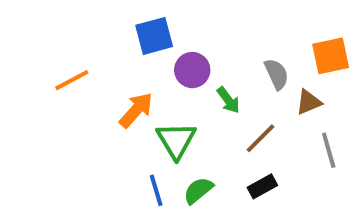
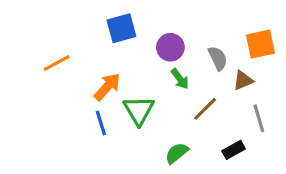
purple circle: (192, 70) -> (170, 47), moved
black rectangle: (262, 186) -> (234, 150), moved
blue line: (156, 190) -> (101, 123), moved
green semicircle: (198, 190) -> (177, 153), moved

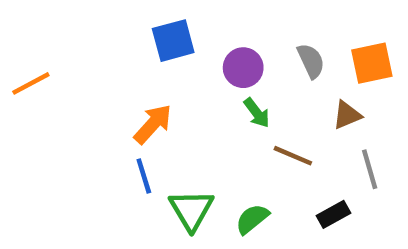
gray semicircle: (218, 58) -> (311, 61), moved
orange line: (57, 63) -> (31, 83), moved
brown line: (205, 109) -> (293, 156), turned 68
green triangle: (139, 110) -> (191, 210), moved

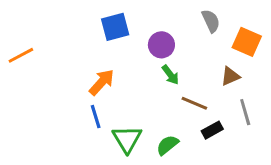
gray semicircle: (311, 61) -> (211, 21), moved
orange square: (372, 63) -> (247, 42), turned 36
black rectangle: (333, 214) -> (212, 130), moved

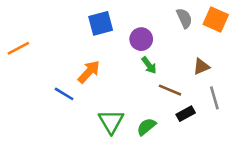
orange square: (247, 42) -> (216, 19), moved
blue line: (96, 117) -> (64, 94), moved, turned -42

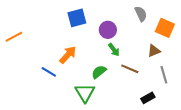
orange square: (216, 19) -> (165, 28), moved
black rectangle: (186, 114) -> (148, 98), moved
green semicircle: (146, 127) -> (99, 72), moved

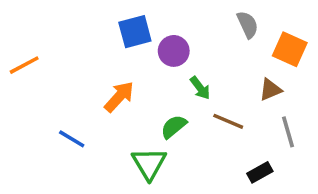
purple circle: (108, 30) -> (174, 51), moved
blue line: (49, 72) -> (72, 139), moved

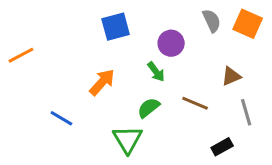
orange square: (290, 49) -> (248, 24), moved
purple circle: (174, 51) -> (171, 43), moved
green arrow: (200, 88) -> (156, 72), moved

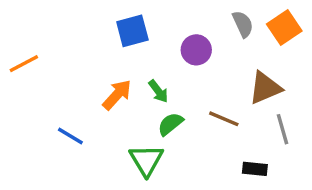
orange square: (248, 24) -> (284, 27), turned 32
green arrow: (156, 72) -> (158, 91), moved
brown triangle: (231, 76) -> (265, 88), size x1.5
black rectangle: (222, 147) -> (255, 169), turned 35

